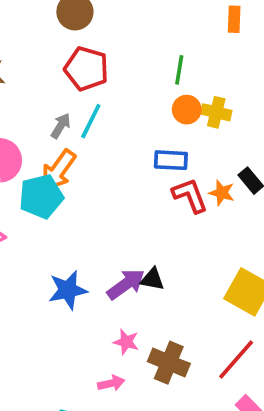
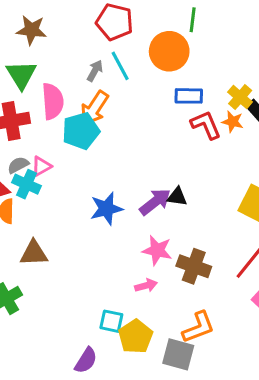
orange circle: (187, 110) -> (169, 51), moved, size x1.6
yellow cross: (216, 112) -> (240, 97), moved, turned 30
cyan line: (91, 121) -> (120, 66), turned -52
pink star: (126, 342) -> (157, 250), size x1.4

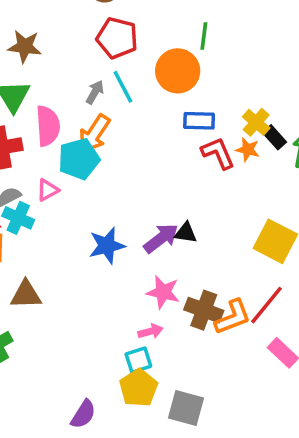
pink triangle: (41, 166) -> (48, 190), moved
cyan square: (111, 321) -> (138, 360), moved, turned -30
orange L-shape: (198, 327) -> (233, 317), moved

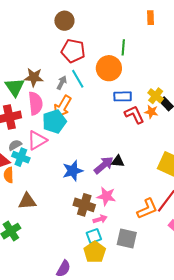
brown star: (25, 46) -> (34, 77), moved
pink triangle: (48, 190) -> (37, 140), size x1.5
brown cross: (204, 310) -> (84, 205), moved
gray square: (186, 408) -> (127, 238), moved

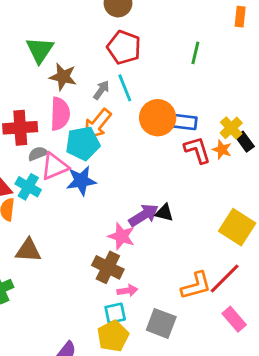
orange circle: (109, 68) -> (158, 118), moved
green triangle: (15, 87) -> (40, 50), moved
gray semicircle: (15, 145) -> (38, 154), moved
blue star: (73, 171) -> (81, 181), moved
pink star: (106, 196) -> (122, 236), moved

